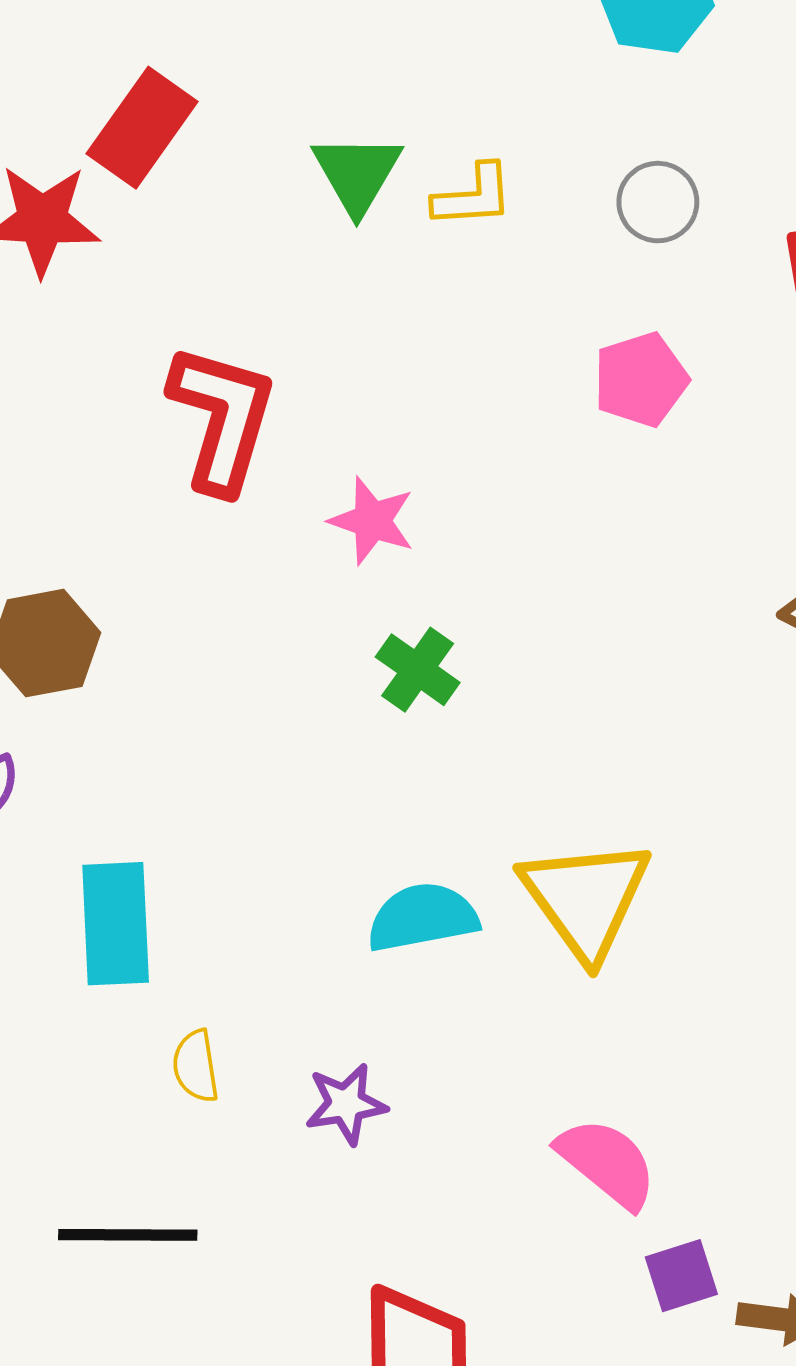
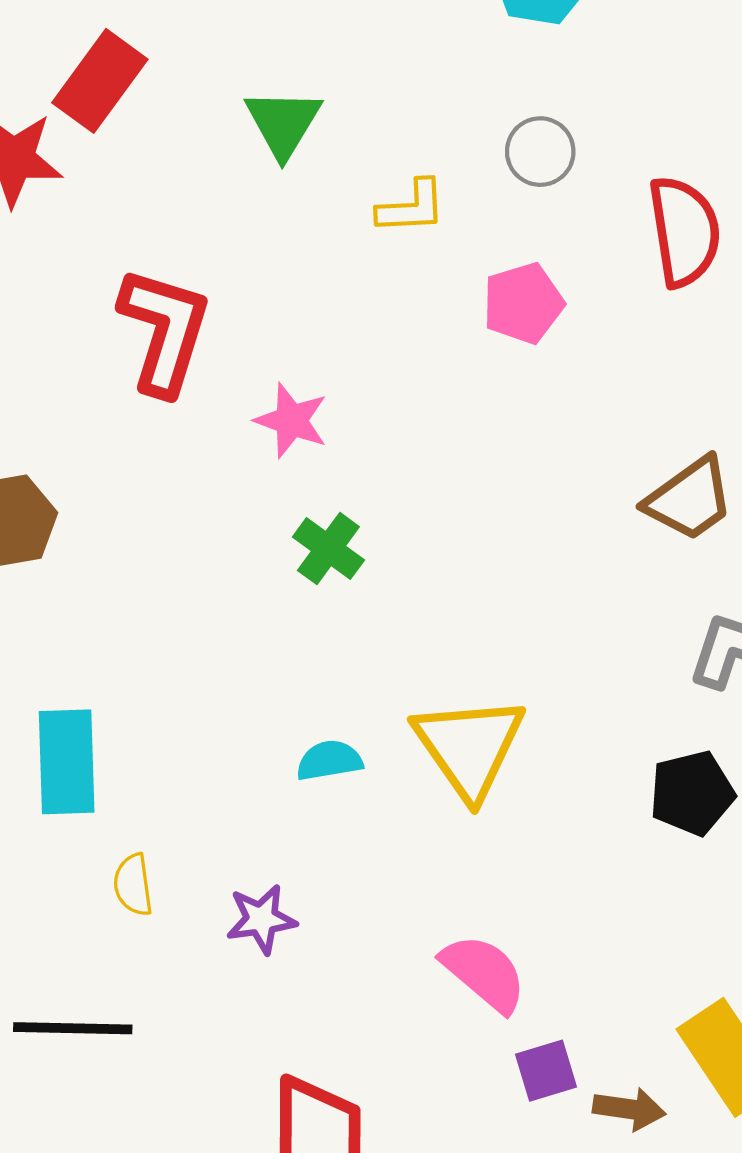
yellow L-shape: (473, 196) -> (412, 207), moved
cyan semicircle: (423, 917) -> (329, 760), size x0.7

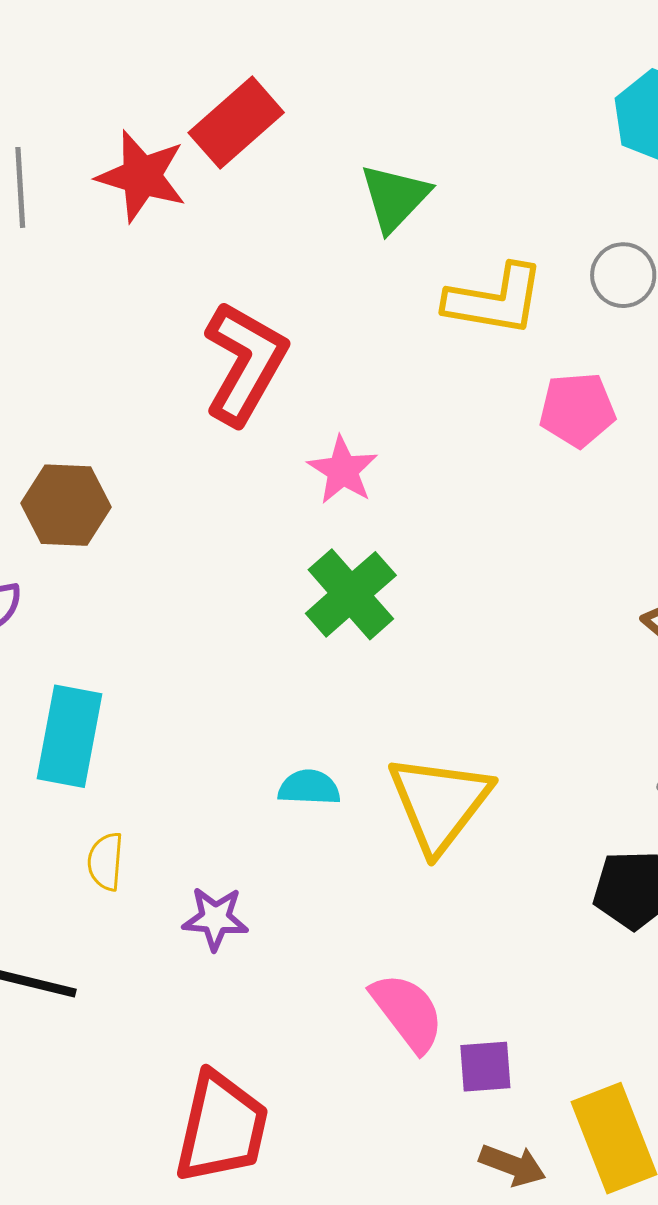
yellow L-shape: (412, 207) -> (495, 300), size x1.5
green cross: (328, 549) -> (351, 594), size x1.4
purple square: (546, 1071) -> (485, 1067), moved

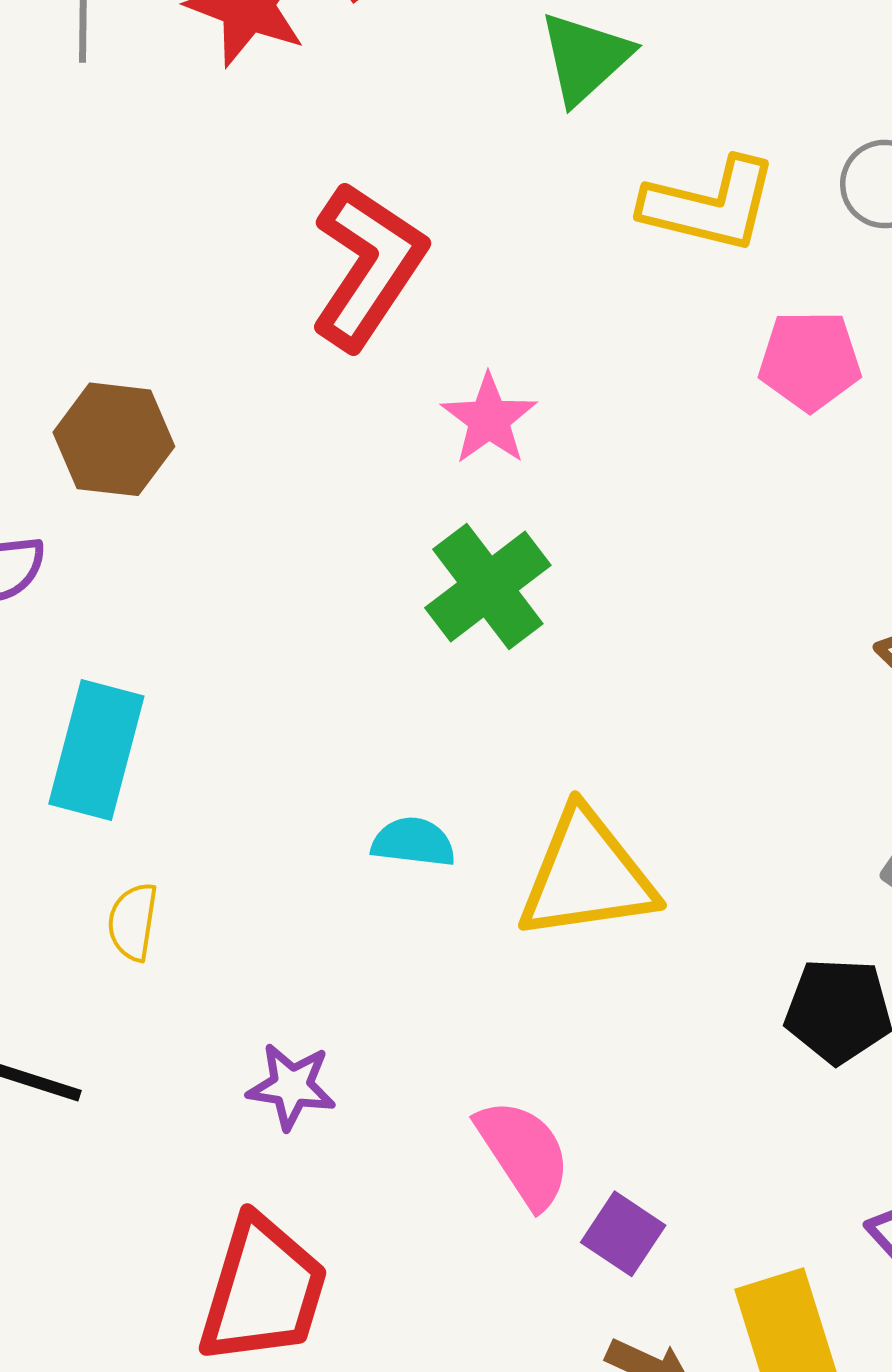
yellow triangle: (439, 803) -> (587, 875), turned 40
purple star: (215, 918) -> (291, 1086), moved
purple square: (485, 1067) -> (623, 1234), turned 34

